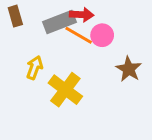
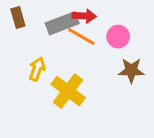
pink circle: (102, 35) -> (118, 37), moved
brown star: (129, 69) -> (131, 70), turned -30

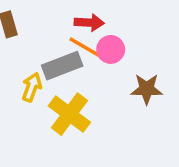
gray rectangle: (62, 23) -> (62, 66), moved
pink circle: (118, 37) -> (111, 49), moved

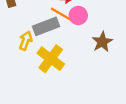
brown star: (147, 89) -> (102, 42), turned -30

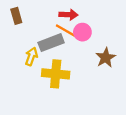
yellow cross: (51, 59) -> (56, 74), turned -32

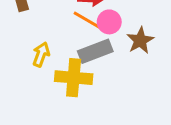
gray rectangle: (51, 43) -> (95, 51), moved
brown star: (106, 58) -> (140, 40), moved

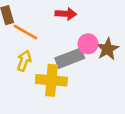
orange line: (88, 20) -> (25, 32), moved
pink circle: (109, 22) -> (88, 44), moved

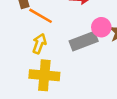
yellow cross: (51, 80) -> (44, 75), moved

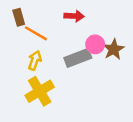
yellow cross: (44, 75) -> (40, 91), turned -36

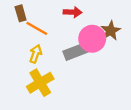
pink circle: (95, 44) -> (92, 39), size x1.5
brown star: (114, 49) -> (111, 31), moved

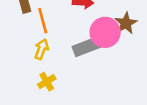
orange line: (37, 28) -> (43, 21), turned 45
yellow cross: (40, 83) -> (47, 82), size x0.6

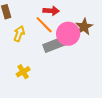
orange line: (43, 21) -> (44, 25), moved, turned -30
yellow arrow: (42, 49) -> (19, 34), moved

